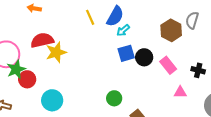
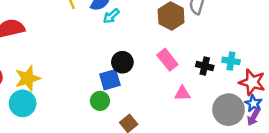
yellow star: (56, 52) -> (28, 78), moved
blue square: (126, 53) -> (110, 80), moved
black circle: (144, 57) -> (122, 62), moved

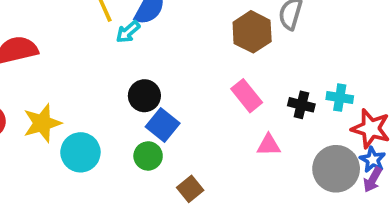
cyan arrow: (111, 16) -> (128, 32), moved
black circle: (122, 62) -> (144, 96), moved
blue square: (110, 80) -> (163, 125), turned -35
cyan circle: (23, 103) -> (80, 152), moved

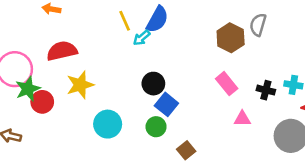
yellow star: (42, 123) -> (80, 85), moved

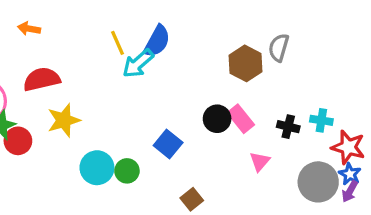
cyan arrow: (142, 38) -> (138, 63), size x1.5
black circle: (153, 84) -> (217, 119), moved
pink triangle: (242, 119) -> (260, 161), turned -48
green circle: (156, 127) -> (127, 171), moved

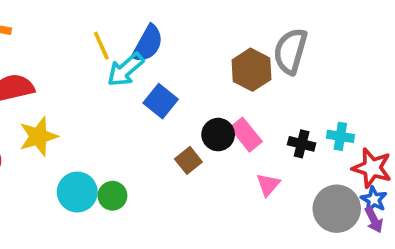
gray semicircle: (279, 48) -> (290, 51), size x1.4
blue square: (168, 144) -> (161, 101), moved
purple arrow: (350, 191) -> (374, 220), turned -55
brown square: (192, 199) -> (188, 160), moved

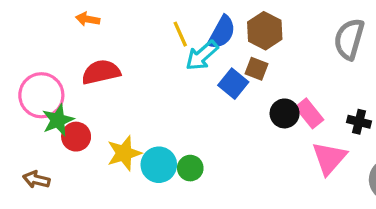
brown hexagon: (251, 70) -> (265, 31), moved
yellow star: (38, 136) -> (124, 153), moved
brown square: (188, 160) -> (256, 69), moved, turned -30
pink triangle: (268, 185) -> (329, 158), size x1.6

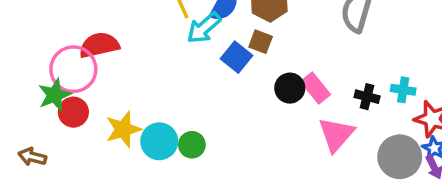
pink circle: (41, 95) -> (73, 69), moved

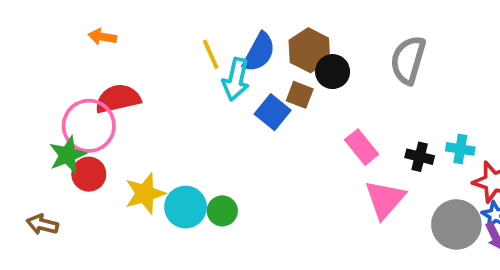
cyan arrow: (204, 28) -> (236, 79), turned -36
black circle: (290, 88) -> (333, 72), moved

